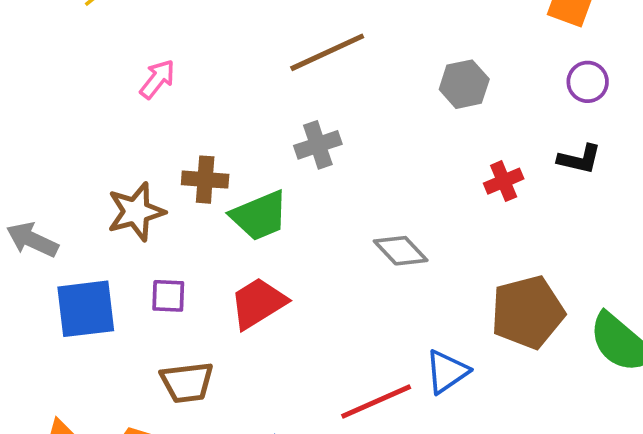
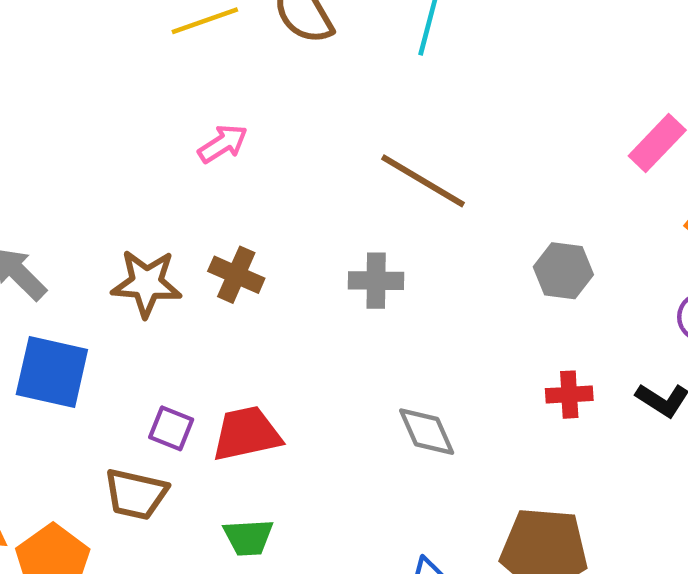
brown line: (327, 52) -> (423, 181), turned 36
green trapezoid: (259, 216) -> (248, 537), moved, size x0.7
purple square: (168, 296) -> (171, 428), moved

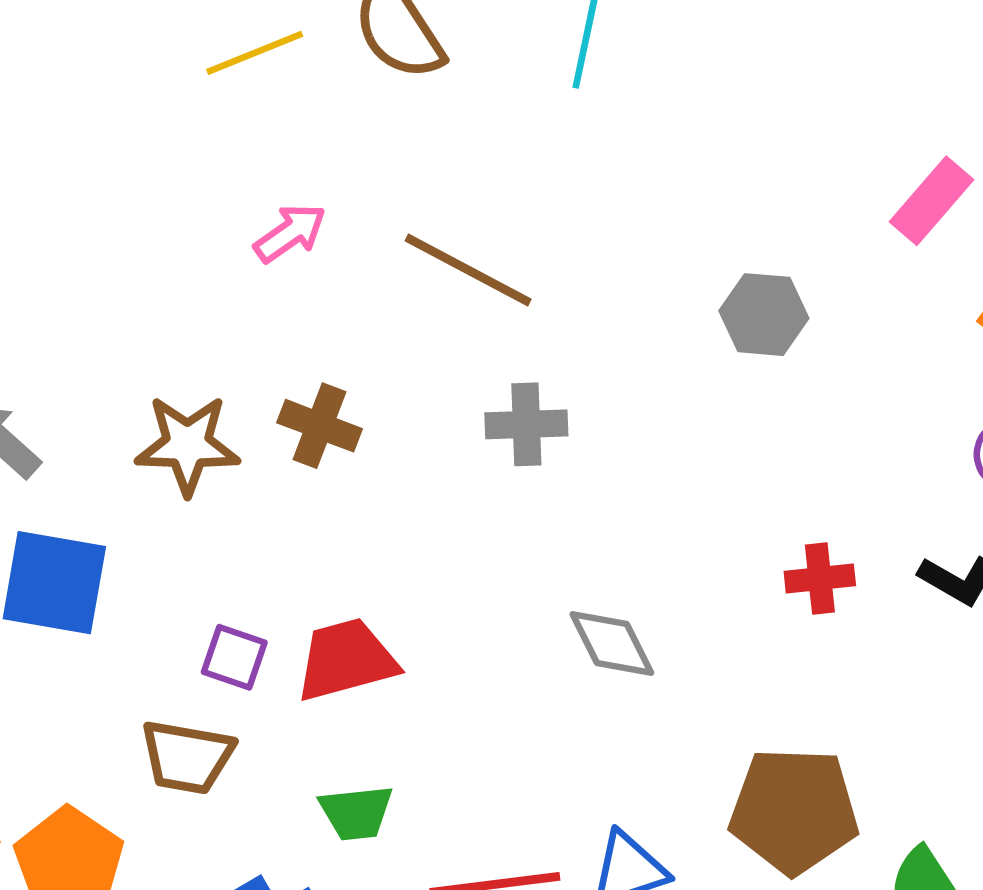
brown line: (423, 181) -> (468, 270), moved
gray hexagon: (563, 271) -> (764, 315), moved

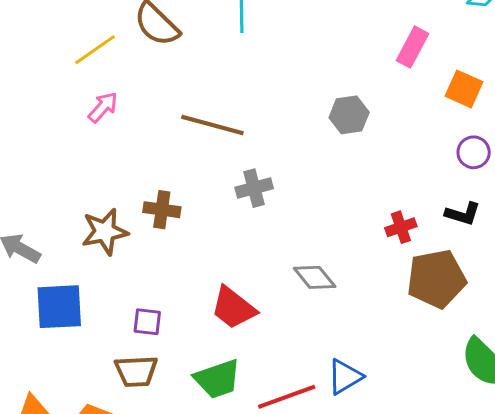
pink arrow: (290, 233) -> (103, 107), moved
red trapezoid: (346, 660) -> (233, 308), moved, turned -114
brown pentagon: (794, 811) -> (436, 279), moved
green trapezoid: (356, 813) -> (217, 379), size x1.4

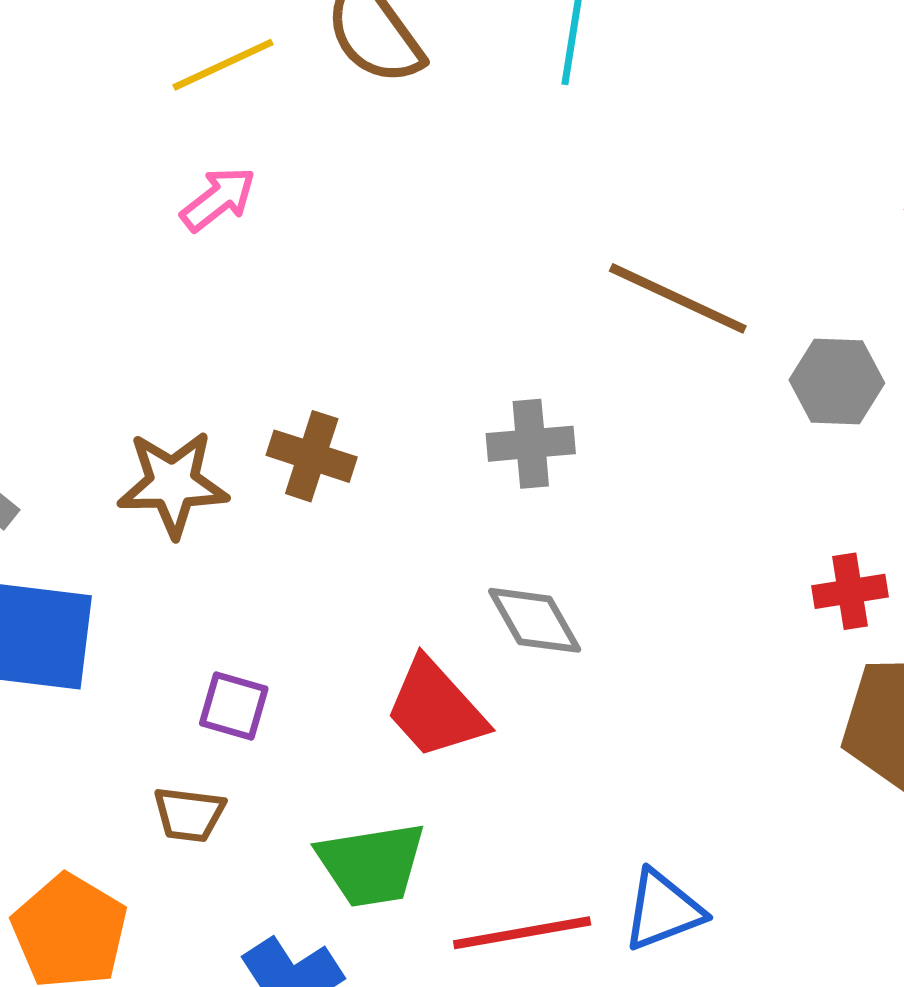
gray hexagon: (349, 115) -> (837, 382), moved
brown line: (212, 125) -> (678, 298), moved
gray diamond: (315, 277) -> (535, 620), moved
brown trapezoid: (136, 371) -> (189, 814), size x0.7

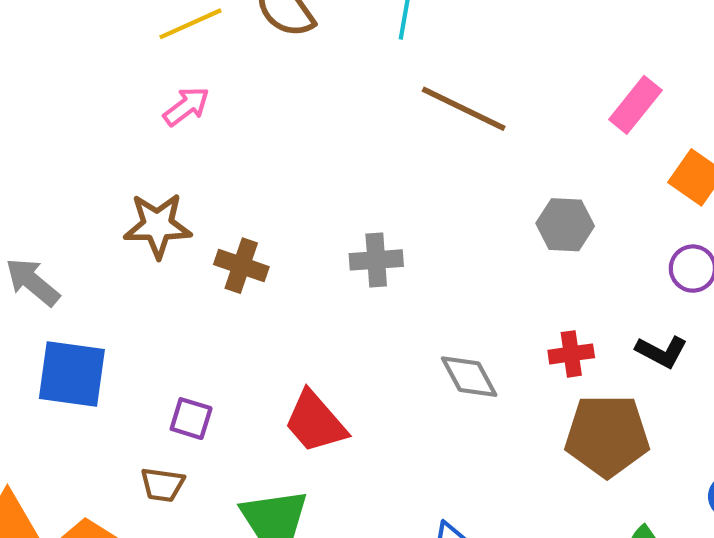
brown line: (678, 298) -> (464, 109), moved
brown star: (173, 484) -> (158, 225), moved
gray diamond: (535, 620) -> (469, 377), moved

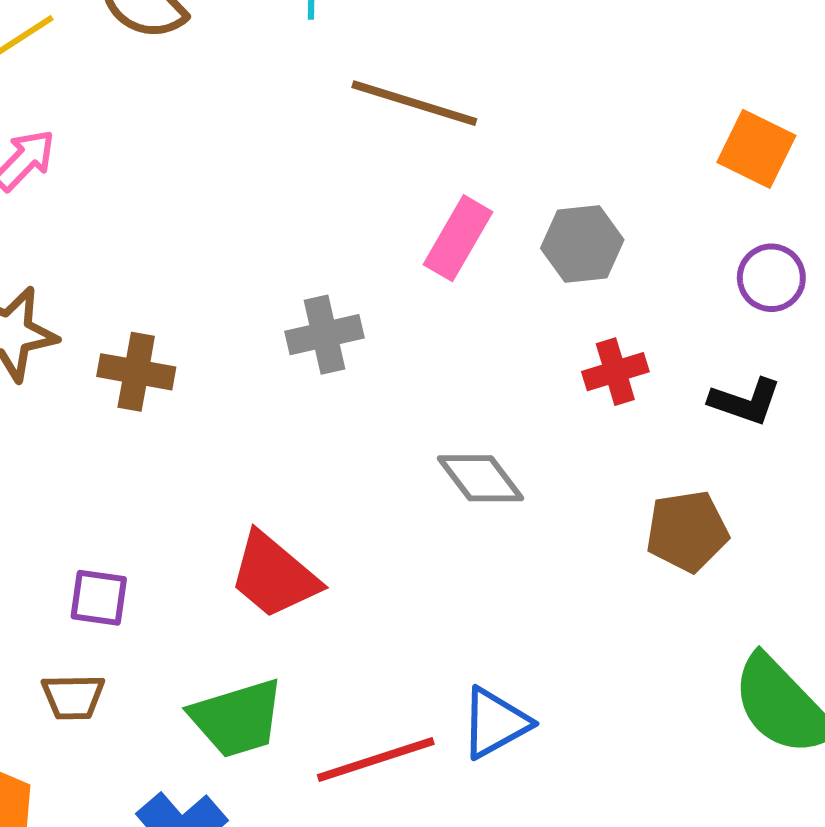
pink rectangle: (635, 105) -> (458, 238), moved
red cross: (571, 354) -> (615, 372), moved
brown pentagon: (607, 436) -> (687, 531), size x0.7

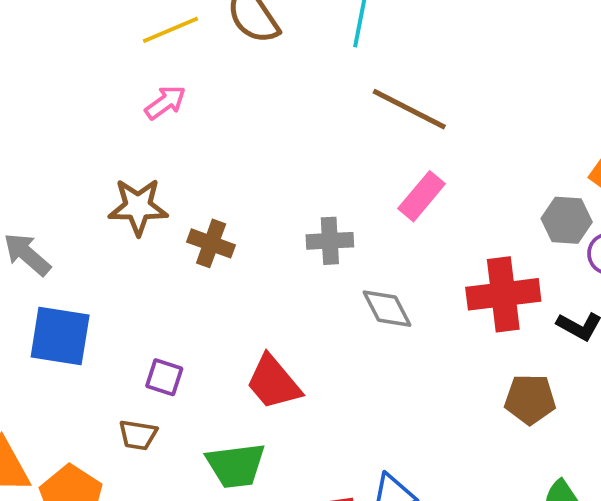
gray hexagon: (582, 244) -> (567, 220), moved
red cross: (615, 372) -> (503, 294), size x1.8
gray diamond: (480, 478) -> (387, 309), moved

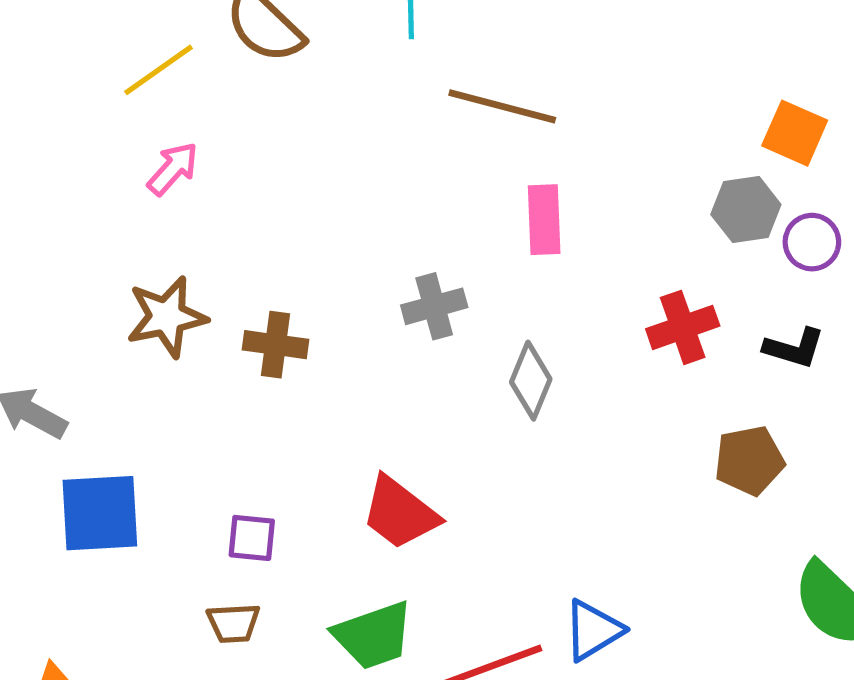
pink rectangle: (422, 196) -> (544, 220), turned -30
red cross: (503, 294) -> (683, 327), size x0.7
gray diamond: (387, 309) -> (531, 381), turned 62

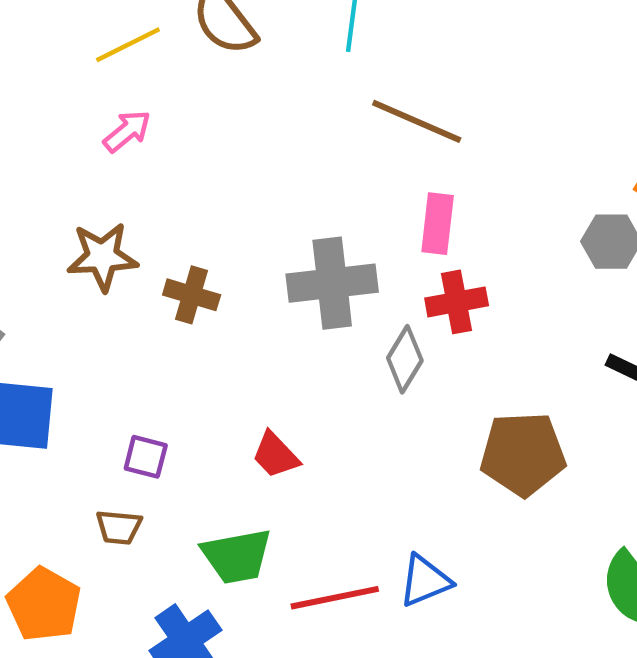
gray cross: (434, 306) -> (332, 283), size x1.6
red cross: (683, 327) -> (457, 302), moved
brown pentagon: (749, 460) -> (523, 454), moved, size x1.4
red trapezoid: (400, 513) -> (275, 455), size x0.7

